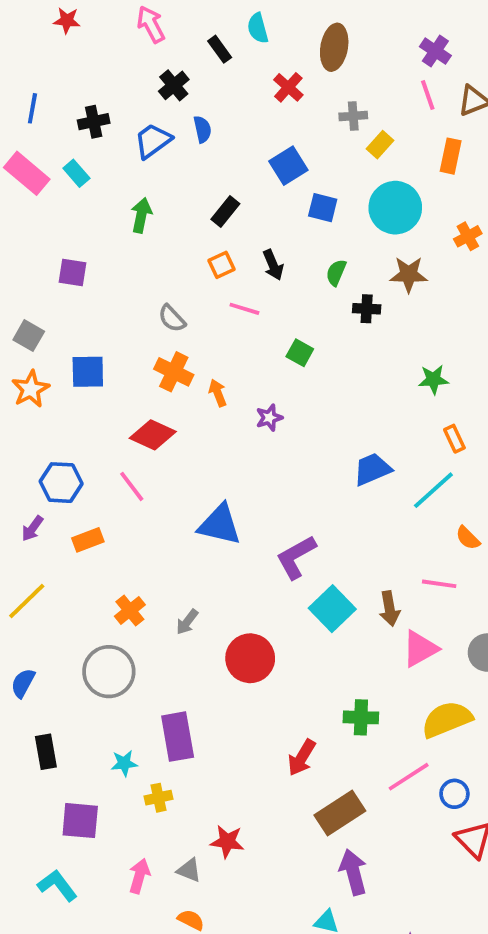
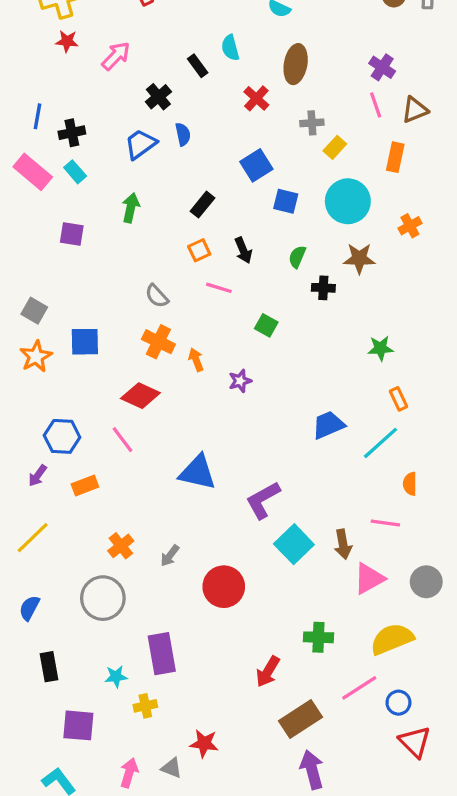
pink arrow: (151, 24) -> (116, 56), moved, turned 72
black cross: (94, 122) -> (72, 133), moved
purple square: (73, 273) -> (72, 234), moved
orange semicircle: (468, 538) -> (410, 484), turned 45

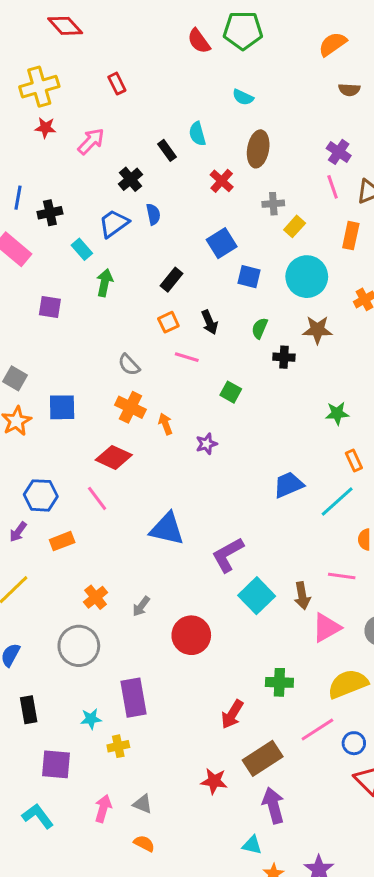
cyan rectangle: (75, 172) -> (82, 249), moved
red star: (204, 743) -> (214, 781), moved

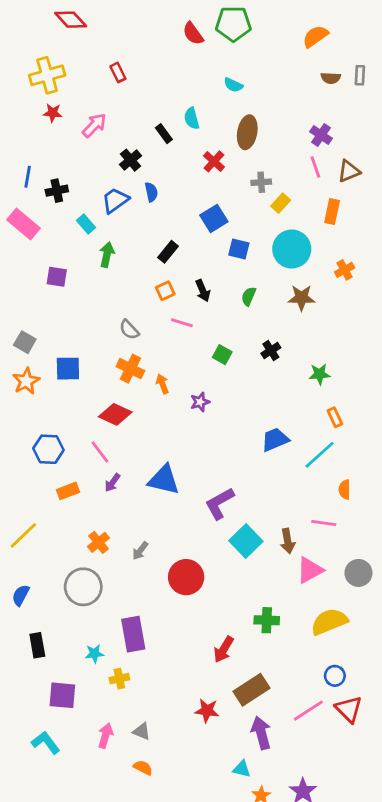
black cross: (284, 357) -> (271, 351), moved, turned -36
purple arrow: (18, 532) -> (112, 483), moved
pink line: (317, 729) -> (308, 711), moved

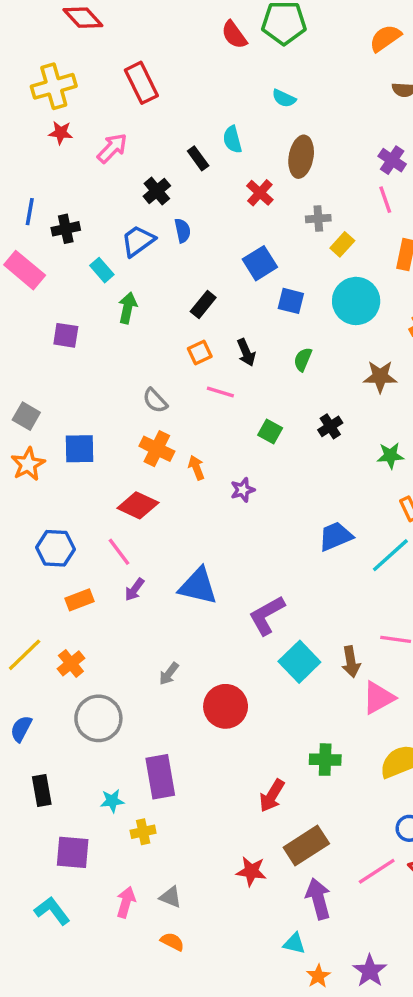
red rectangle: (118, 72) -> (141, 83), size x1.6
brown star: (301, 298) -> (380, 377), moved
orange cross: (99, 542) -> (71, 663), moved

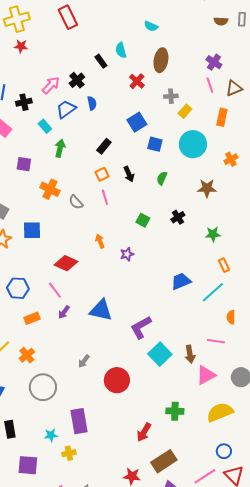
pink arrow: (112, 148) -> (51, 85), moved
pink line: (220, 392) -> (105, 197), moved, turned 56
orange cross: (157, 449) -> (50, 189), moved

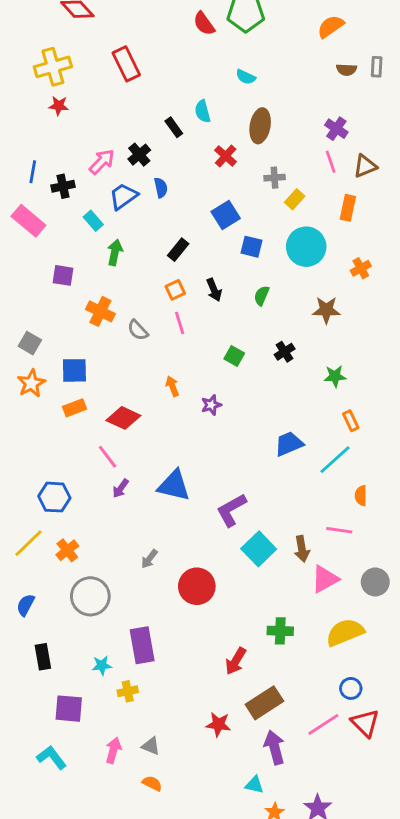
blue hexagon: (18, 288) -> (54, 497), moved
orange rectangle: (32, 318) -> (74, 408), moved

